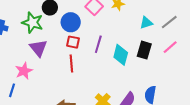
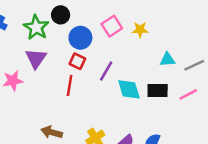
black rectangle: (144, 50) -> (158, 91), turned 60
cyan diamond: (121, 55) -> (129, 89), turned -45

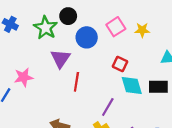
purple triangle: (36, 58) -> (60, 59), moved
red square: (77, 61) -> (120, 64), moved
purple line: (106, 71) -> (108, 107), moved

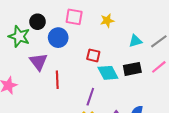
pink square: (116, 27) -> (74, 17), moved, turned -36

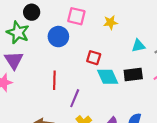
black circle: (38, 22) -> (32, 12), moved
purple triangle: (38, 62) -> (14, 60), moved
purple line: (90, 97) -> (75, 98), moved

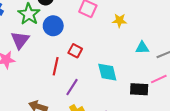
blue circle: (58, 37) -> (53, 26), moved
red square: (94, 58) -> (75, 51), moved
black rectangle: (133, 74) -> (139, 89), moved

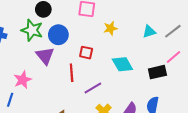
yellow star: (119, 20) -> (110, 28), moved
purple triangle: (20, 40) -> (45, 56), moved
purple line: (72, 87) -> (93, 88), turned 42

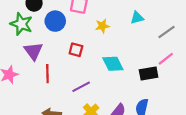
cyan triangle: (149, 32) -> (137, 18), moved
blue circle: (58, 35) -> (55, 21), moved
red line: (72, 73) -> (47, 74), moved

